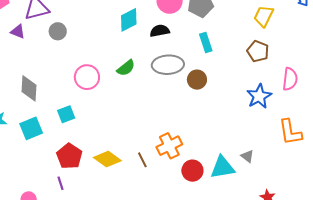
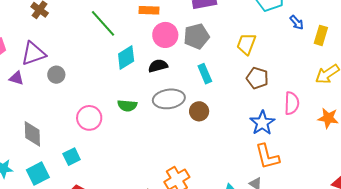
yellow trapezoid: (264, 16) -> (246, 44), moved
green semicircle: (126, 68) -> (127, 106), turned 48
orange L-shape: (290, 132) -> (267, 157), moved

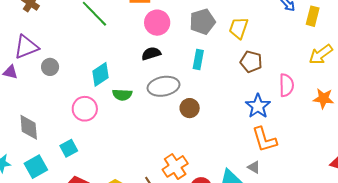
gray pentagon: (197, 36) -> (202, 22), moved
cyan diamond: (126, 57) -> (100, 74), moved
cyan rectangle: (205, 74) -> (198, 59), turned 36
brown circle: (199, 111) -> (190, 108), moved

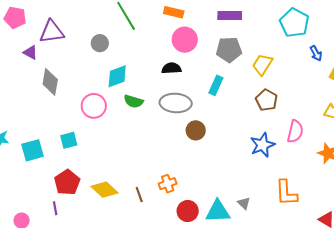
gray circle: (50, 67) -> (100, 43), moved
gray diamond: (29, 127) -> (50, 82), moved
orange L-shape: (264, 140) -> (286, 193), moved
orange cross: (175, 166) -> (168, 184), size x0.7

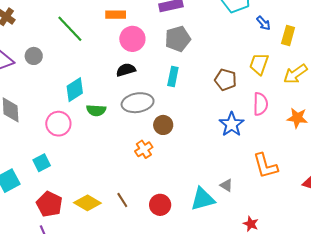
gray circle: (100, 43) -> (34, 56), moved
yellow trapezoid: (262, 64) -> (259, 64), moved
orange cross: (168, 184) -> (144, 149), moved
red circle: (188, 211) -> (160, 205), moved

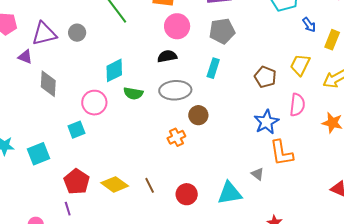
cyan square: (42, 163) -> (76, 130), moved
orange L-shape: (265, 166) -> (282, 153), moved
gray triangle: (226, 185) -> (258, 174), moved

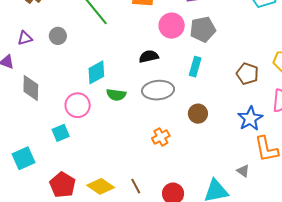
pink circle: (177, 26) -> (172, 26), moved
purple triangle: (44, 34) -> (25, 38), size x0.6
brown circle: (198, 115) -> (198, 114), moved

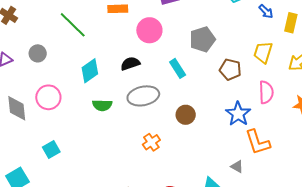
gray pentagon: (203, 29) -> (202, 39), moved
cyan rectangle: (195, 67) -> (178, 68), turned -42
cyan diamond: (96, 72) -> (90, 71), moved
pink circle: (78, 105) -> (48, 97), moved

